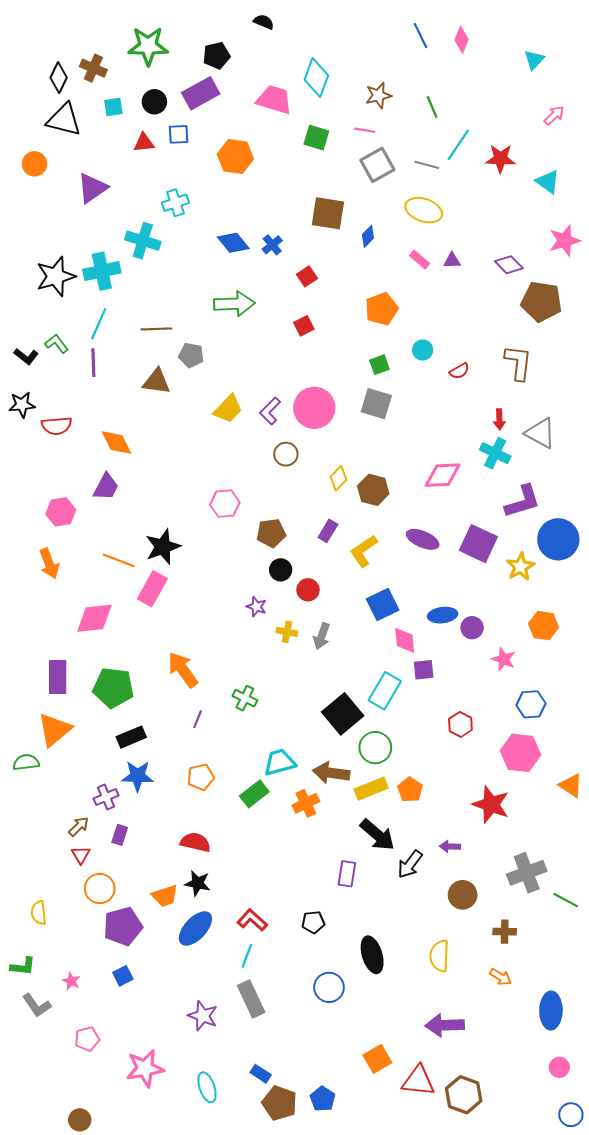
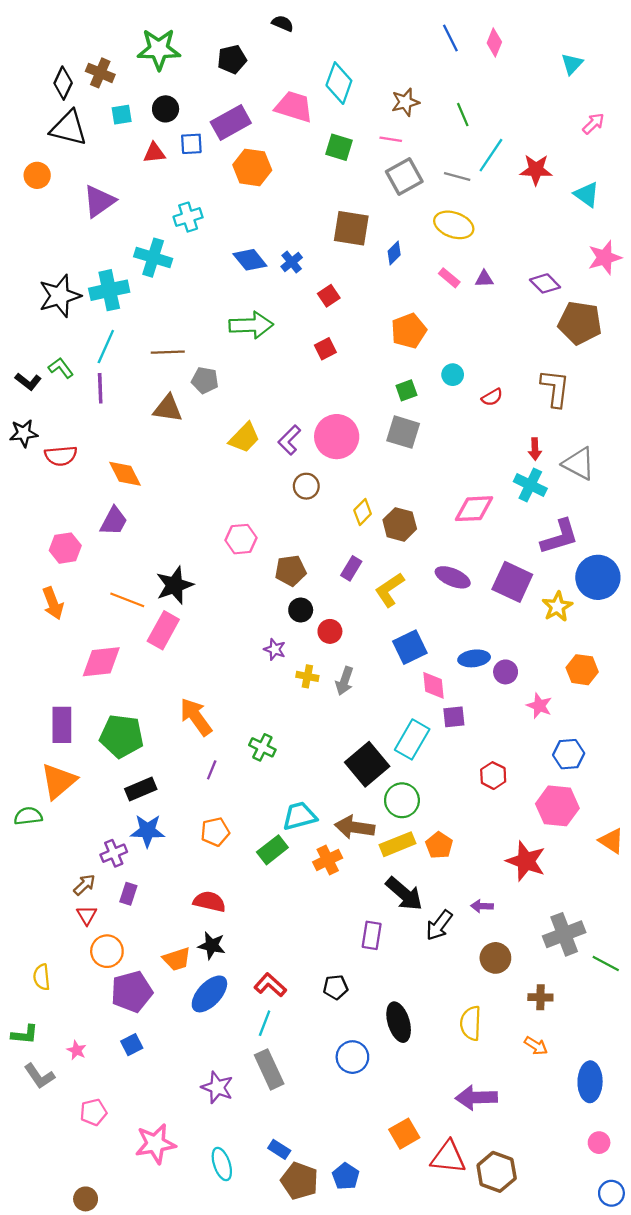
purple rectangle: (201, 93) -> (231, 122), moved

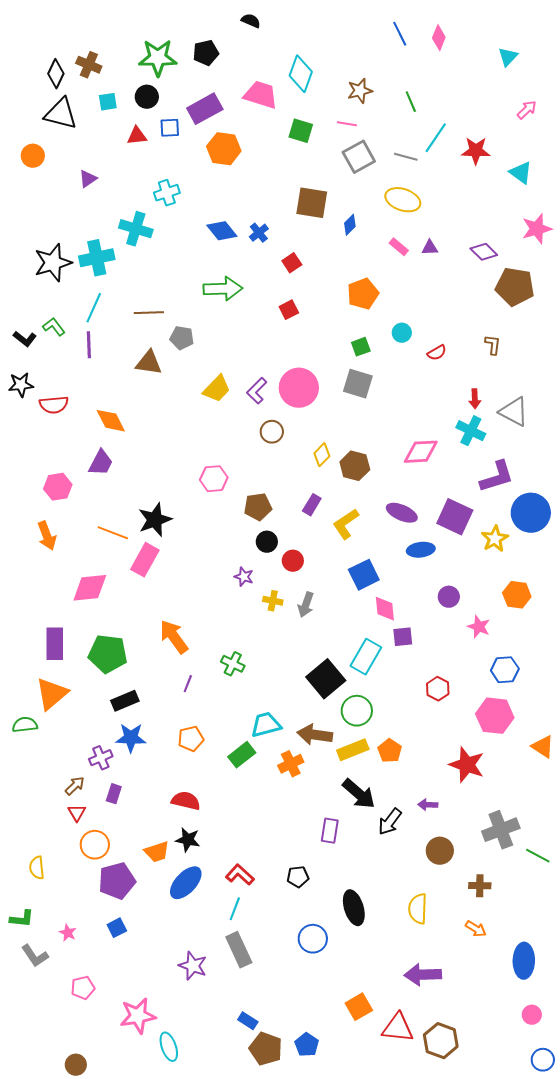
green star: (159, 49) -> (158, 58), moved
purple triangle: (99, 201) -> (88, 179), size x0.6
brown L-shape: (555, 388) -> (493, 345), size x0.6
blue ellipse: (474, 658) -> (421, 550), moved
cyan ellipse: (222, 1164) -> (169, 1047), moved

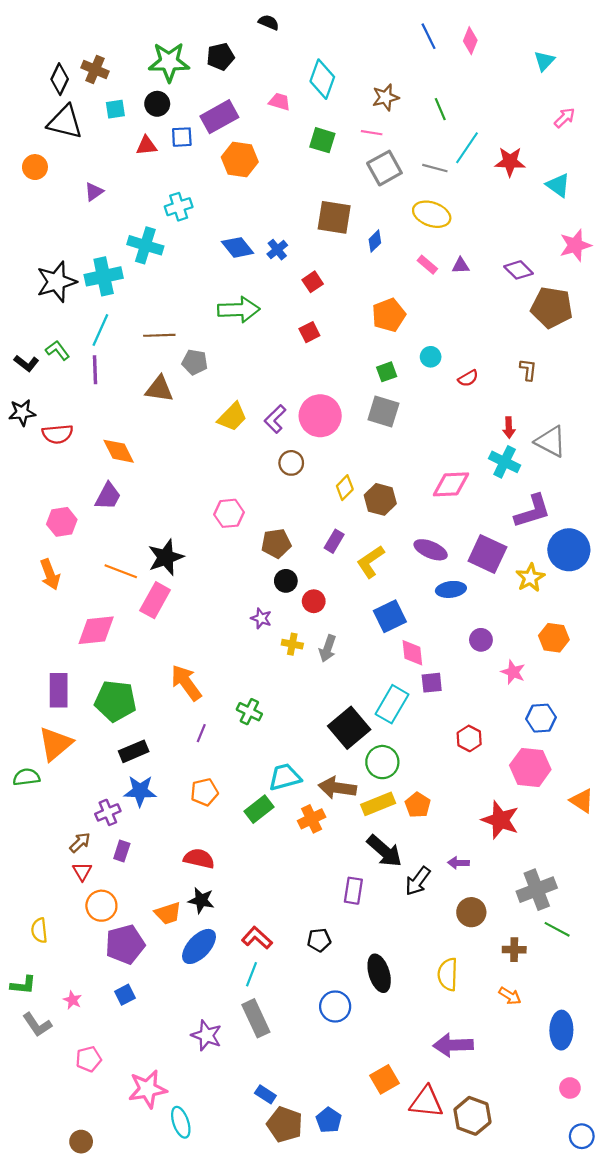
pink trapezoid: (261, 95) -> (279, 102), size x0.6
green line: (538, 856) -> (557, 929), moved

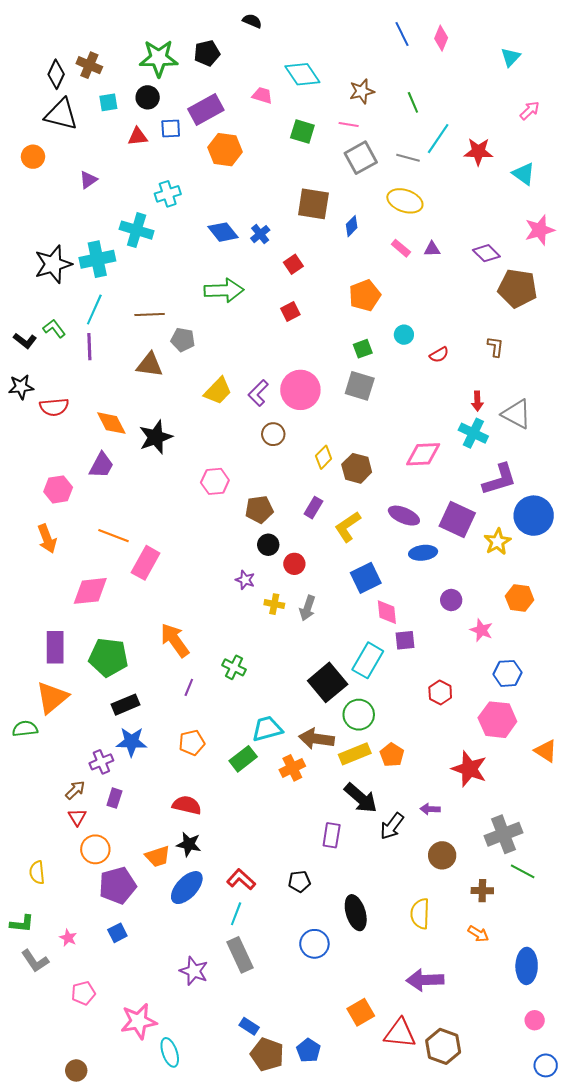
cyan diamond: (322, 79) -> (302, 74), turned -54
black star: (166, 557) -> (156, 437), moved

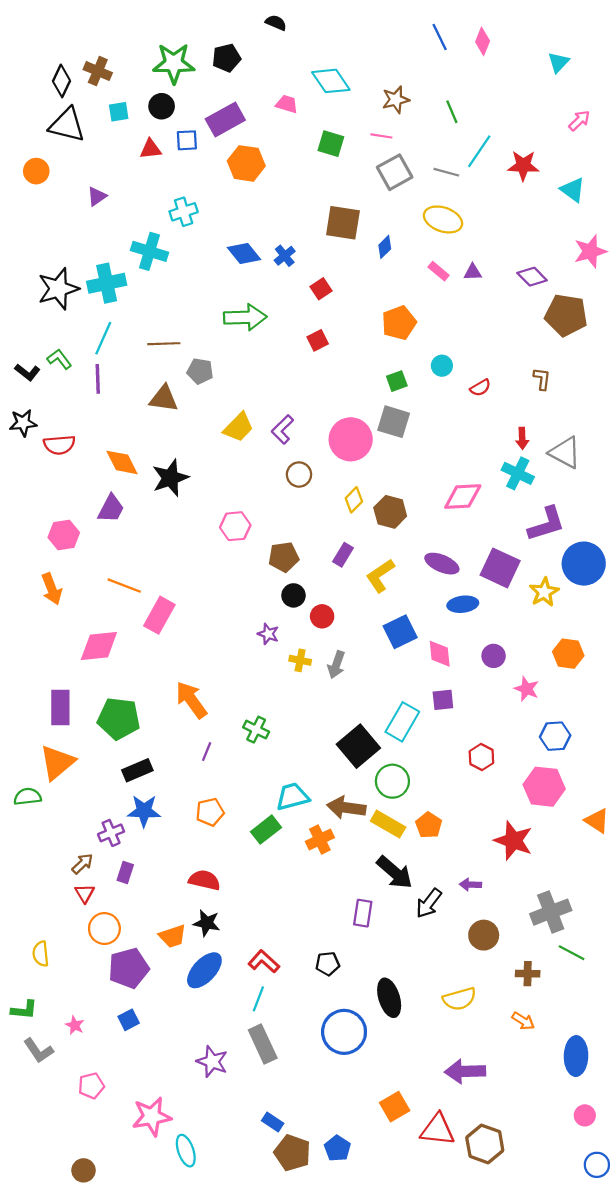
pink circle: (300, 390) -> (351, 439), moved
pink diamond: (387, 612) -> (440, 654), moved
yellow rectangle: (355, 754) -> (388, 824), turned 52
yellow semicircle: (420, 914) -> (459, 999), turned -108
blue circle: (314, 944) -> (344, 1032), size x1.4

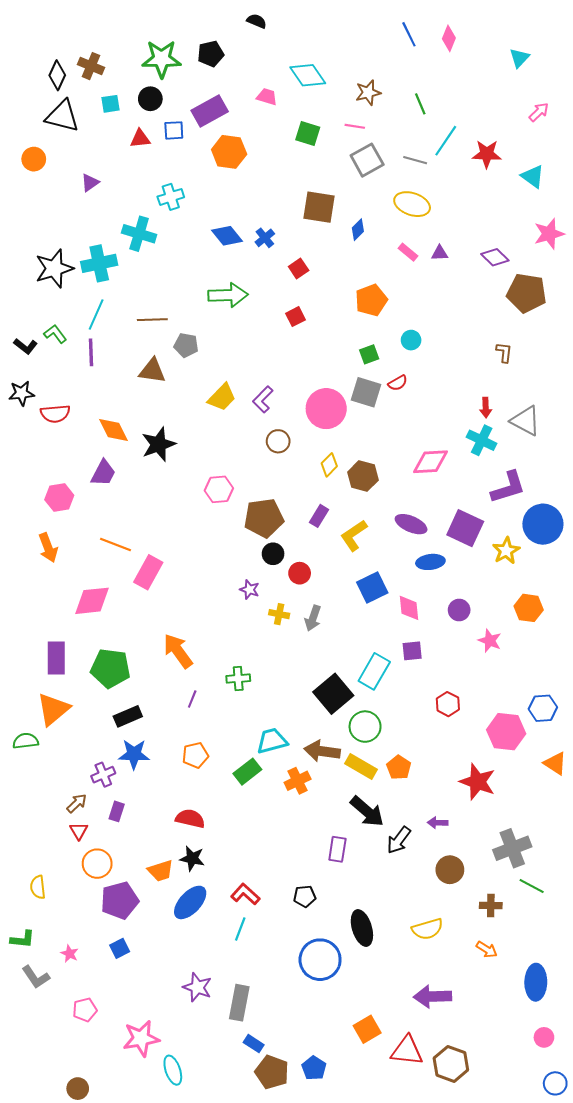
red semicircle: (480, 388) -> (398, 383), moved
brown pentagon: (284, 557) -> (264, 518), size x1.4
green cross: (256, 730) -> (238, 679), turned -30
blue hexagon: (555, 736) -> (543, 708), moved
gray rectangle: (263, 1044) -> (239, 1003), moved, turned 36

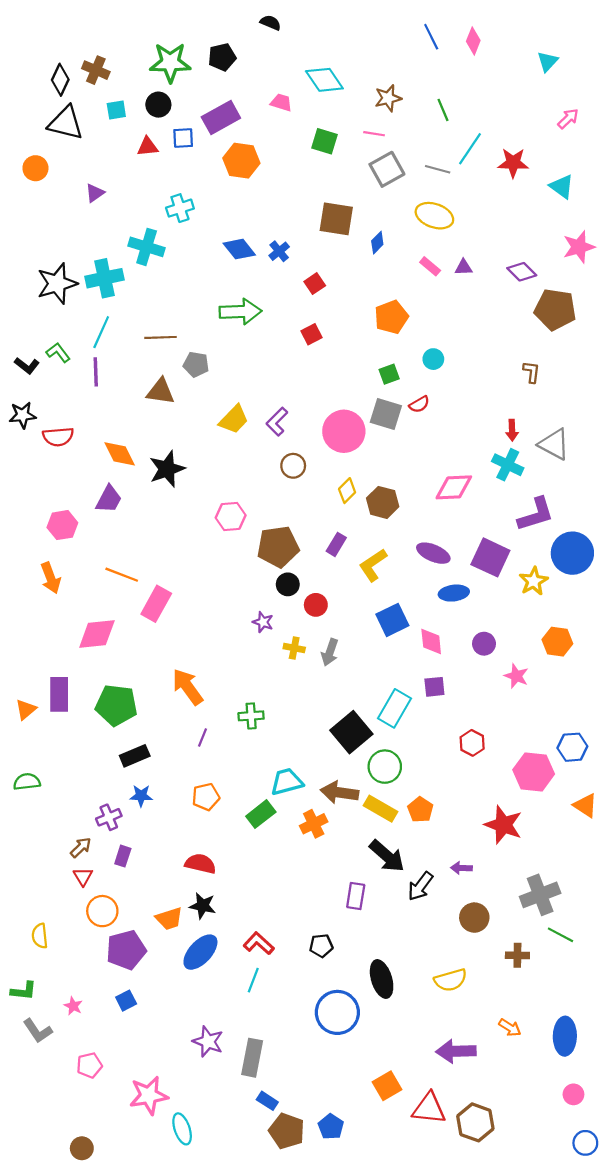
orange triangle: (53, 709) -> (26, 709), moved, size x0.6
blue star: (134, 754) -> (141, 796), size x0.7
orange arrow: (487, 949) -> (510, 1028), moved

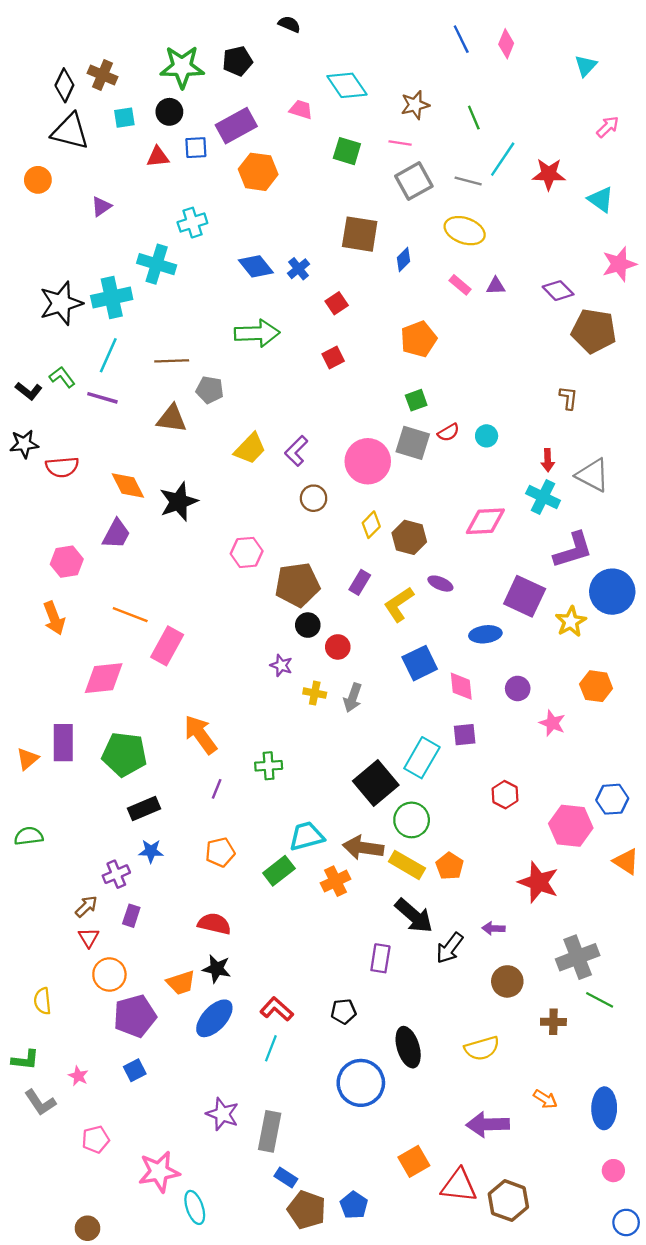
cyan circle: (433, 359) -> (487, 436), moved
purple line: (96, 372) -> (102, 398), turned -72
purple ellipse: (433, 553) -> (440, 584), moved, size x0.7

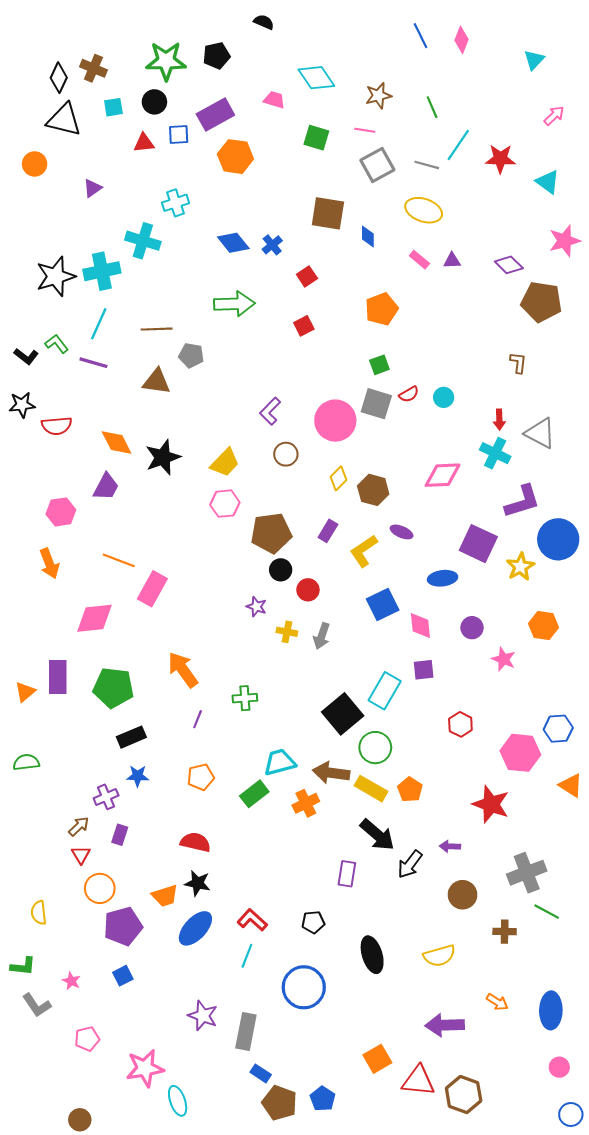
blue diamond: (404, 259) -> (368, 236), turned -45
yellow trapezoid: (250, 449) -> (225, 463), moved
blue circle: (361, 1083) -> (304, 987), moved

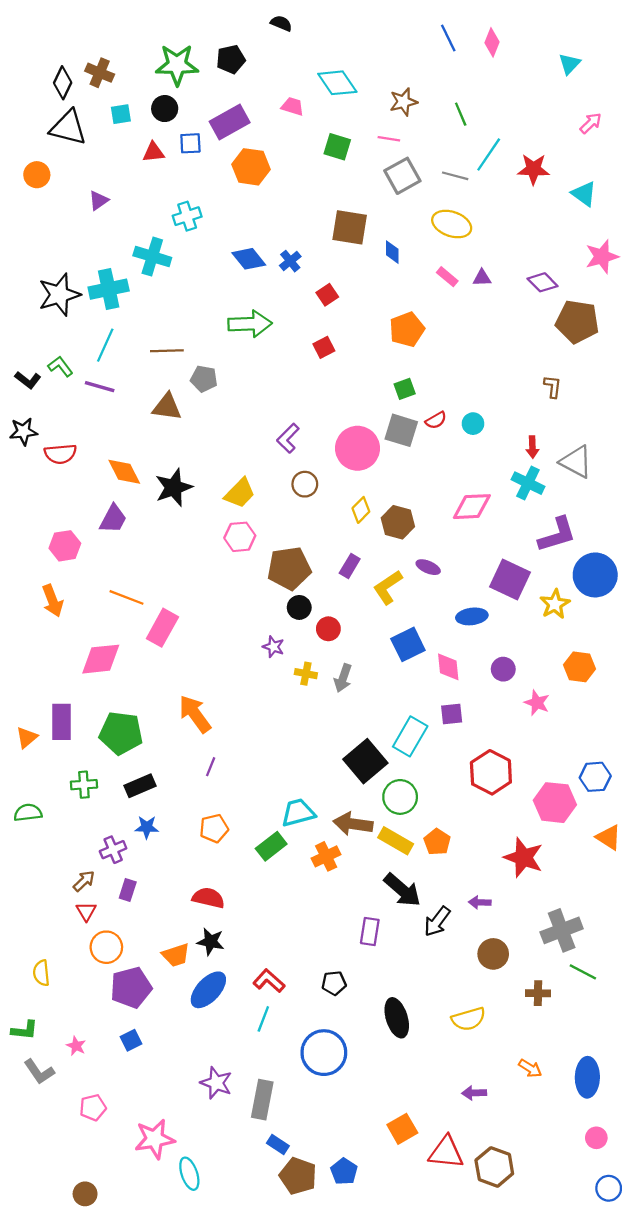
green cross: (245, 698) -> (84, 785), moved
red hexagon: (460, 724) -> (491, 772), size x1.6
purple arrow: (445, 1025) -> (474, 1093), size x0.6

